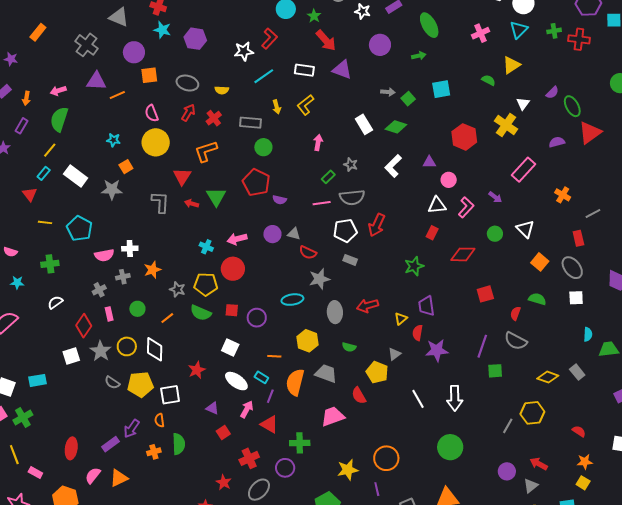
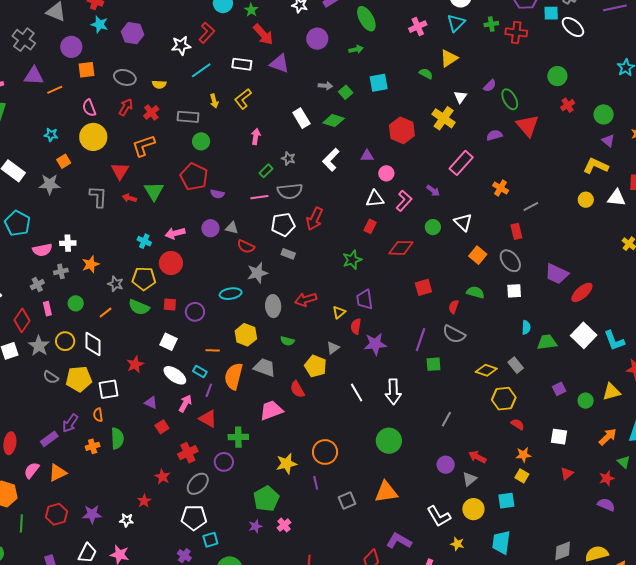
red triangle: (590, 133) -> (528, 126), turned -35
yellow hexagon: (532, 413) -> (504, 399), moved

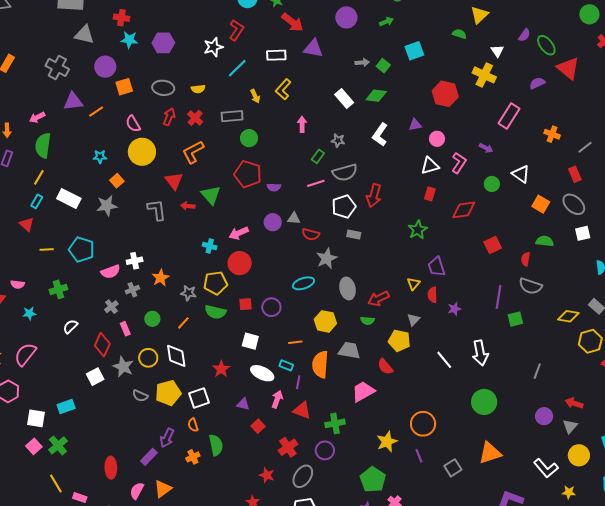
red arrow: (306, 299) -> (378, 299), moved
purple star: (375, 344) -> (454, 309), size x0.6

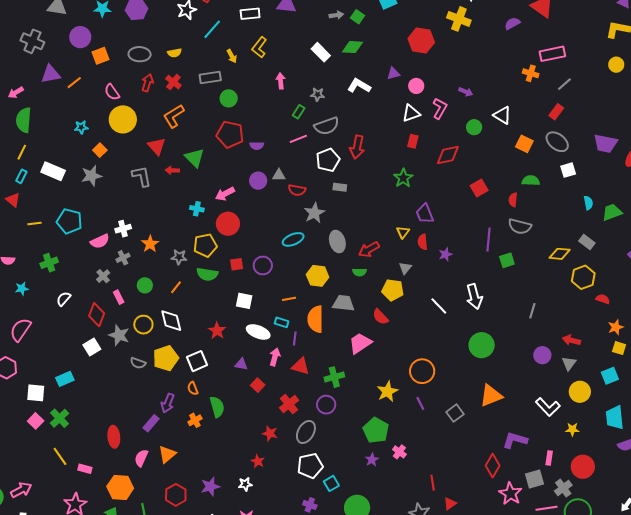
pink rectangle: (509, 116) -> (552, 54), moved, turned 50
white L-shape: (380, 135) -> (359, 86), turned 90
red rectangle: (575, 174) -> (556, 112), turned 63

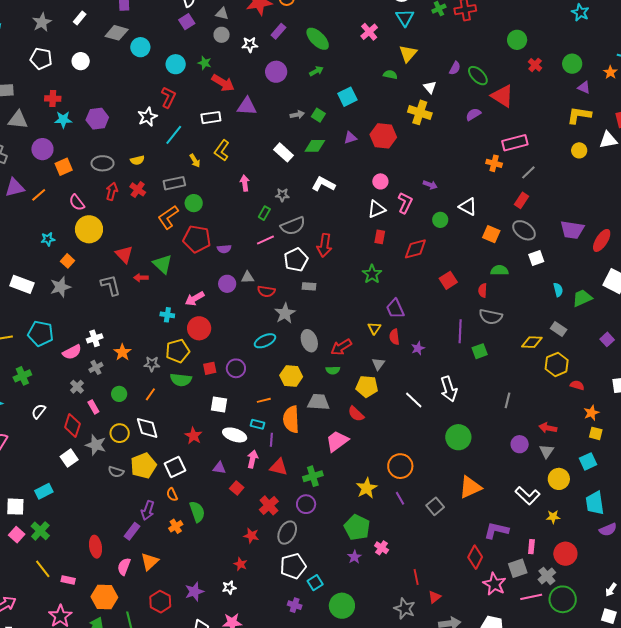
purple triangle: (393, 73) -> (350, 138), moved
orange L-shape: (174, 116) -> (168, 217), moved

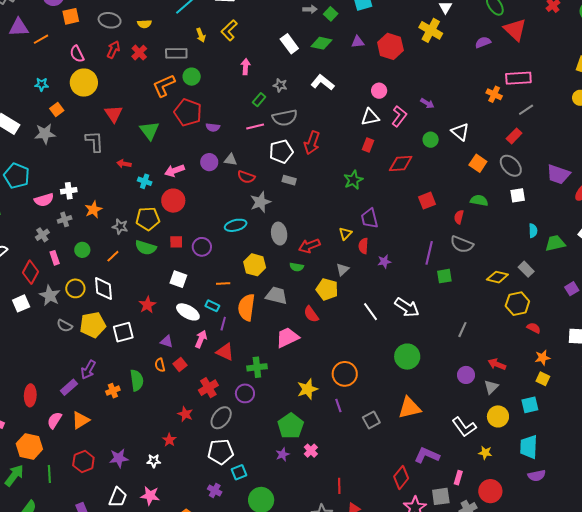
red arrow: (141, 278) -> (124, 164), moved
white arrow: (449, 389) -> (407, 307), turned -50
orange semicircle: (172, 495) -> (160, 365), moved

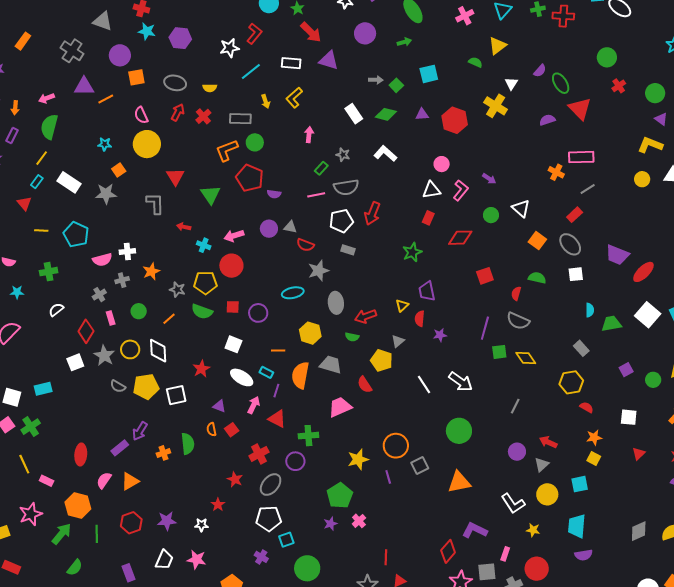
yellow diamond: (497, 277) -> (526, 358), moved, turned 40
gray square: (371, 420) -> (420, 466), moved

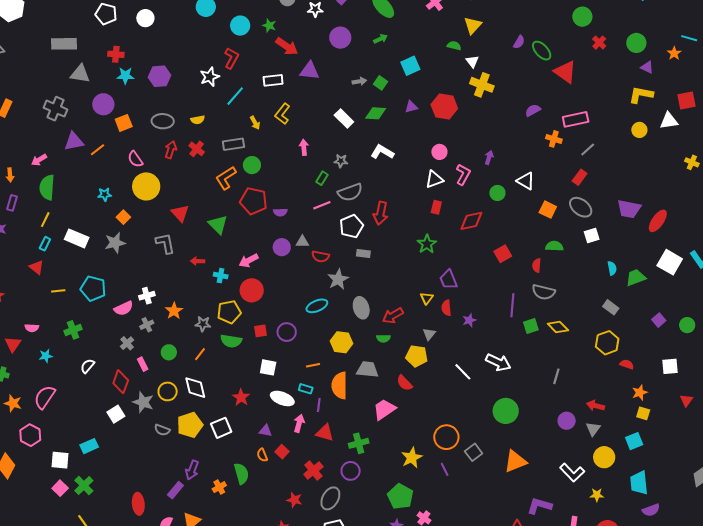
white triangle: (511, 84) -> (472, 61), moved
purple semicircle: (547, 120) -> (533, 110), moved
purple arrow: (489, 179) -> (489, 157), turned -96

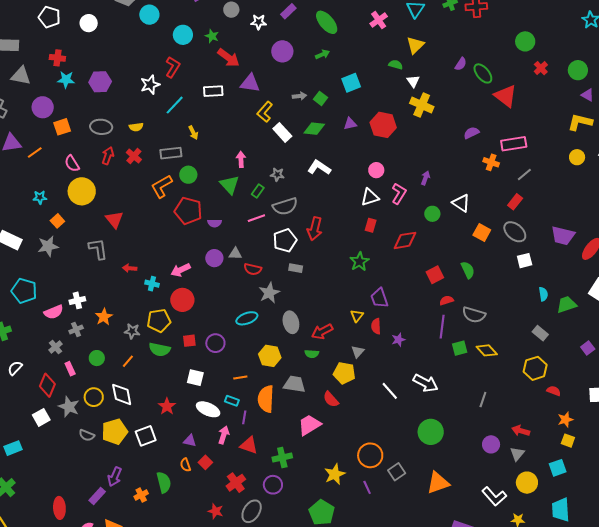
yellow L-shape: (282, 114) -> (265, 112), moved
green triangle: (218, 225) -> (230, 185), moved
green semicircle: (554, 246) -> (468, 270), moved, turned 60
red semicircle: (537, 265) -> (446, 300), moved, turned 64

